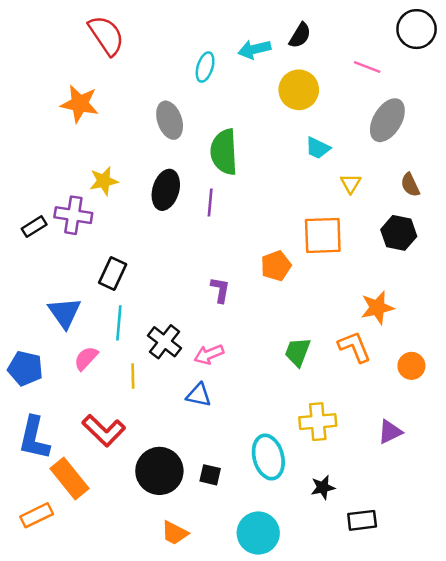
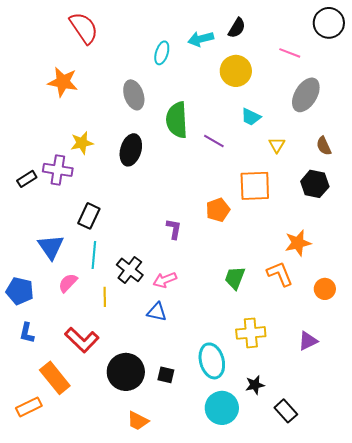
purple line: (210, 203) -> (214, 141), moved, turned -65
blue L-shape: (34, 438) -> (27, 333), moved, size x0.6
black rectangle: (362, 520) -> (286, 411), turned 55
cyan circle: (258, 533) -> (222, 408), moved

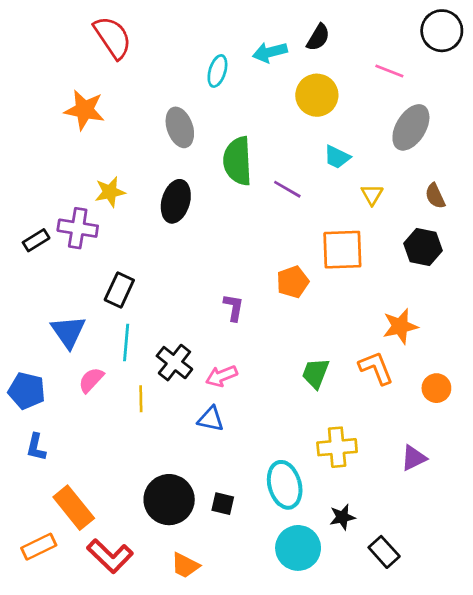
red L-shape: (82, 340) -> (110, 556), moved

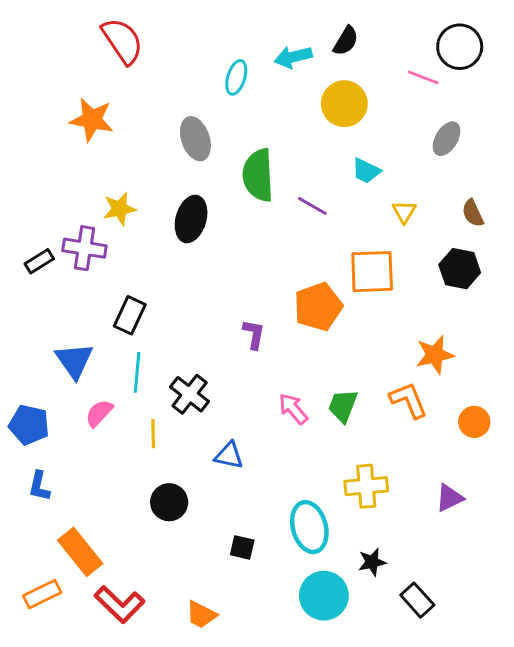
black circle: (442, 31) -> (460, 47), moved
gray ellipse: (411, 127) -> (447, 139), size x0.7
orange pentagon: (293, 282) -> (318, 307), size x1.4
pink arrow: (221, 376) -> (293, 409), moved, turned 72
black circle: (169, 500) -> (169, 502), moved, size x0.7

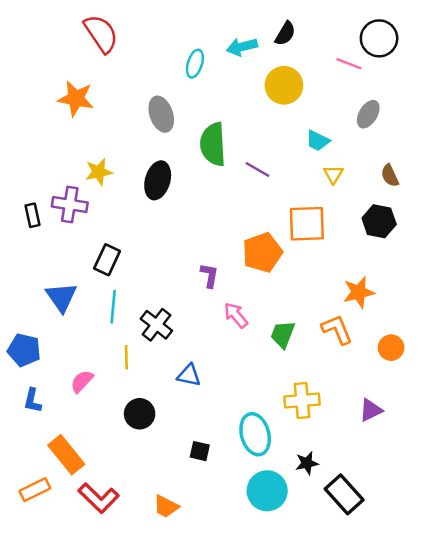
cyan trapezoid: (366, 171) -> (318, 141), moved
black rectangle: (39, 261) -> (32, 215), turned -70
pink arrow: (293, 409) -> (236, 315), moved
pink semicircle: (99, 413) -> (82, 381), moved
black rectangle: (417, 600) -> (344, 494), size x1.4

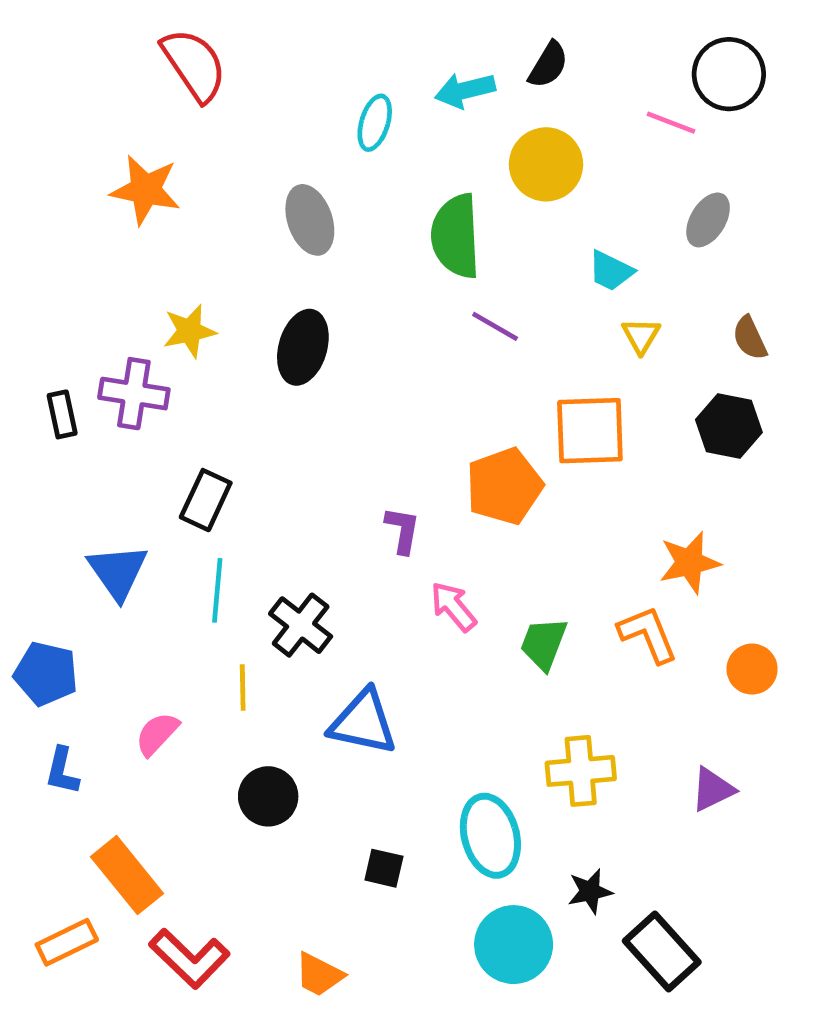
green semicircle: (213, 144) -> (456, 236), moved
blue triangle: (189, 375) -> (363, 722), size x1.5

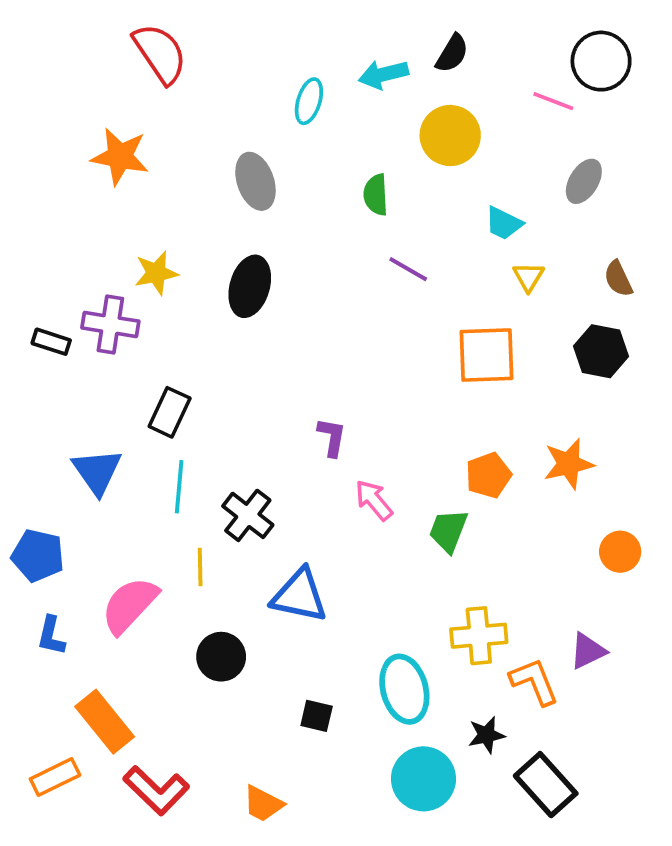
green semicircle: (456, 236) -> (376, 195), size x0.6
black rectangle: (62, 414) -> (51, 342), turned -60
orange pentagon: (504, 486) -> (488, 475), moved, size x0.7
orange L-shape: (648, 634) -> (534, 682), moved
pink semicircle: (157, 734) -> (129, 605), size x1.6

